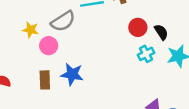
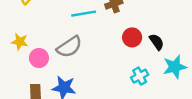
gray semicircle: (63, 21) -> (69, 47), moved
cyan cross: (146, 54) -> (140, 76), moved

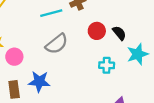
gray semicircle: (69, 47) -> (57, 44), moved
cyan cross: (140, 76) -> (107, 65), turned 35

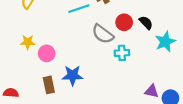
gray semicircle: (57, 44) -> (103, 34), moved, turned 80
cyan cross: (107, 65) -> (122, 53), moved

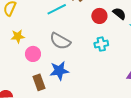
gray semicircle: (103, 34) -> (60, 41), moved
yellow star: (28, 42) -> (18, 36), moved

